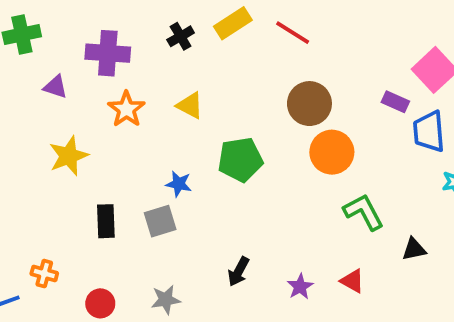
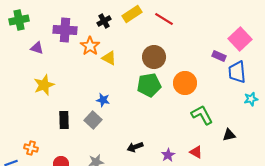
brown circle: (309, 104) -> (154, 57), moved
orange star: (126, 109) -> (90, 46), moved
green pentagon: (240, 160) -> (149, 85), moved
gray square: (160, 221) -> (93, 120), turned -30
black arrow: (238, 272) -> (135, 147), turned 42

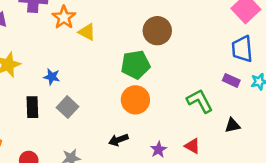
purple rectangle: (219, 56) -> (231, 80), moved
brown circle: (154, 57) -> (157, 31), moved
orange circle: (185, 83) -> (135, 100), moved
blue star: (103, 100) -> (52, 77), moved

